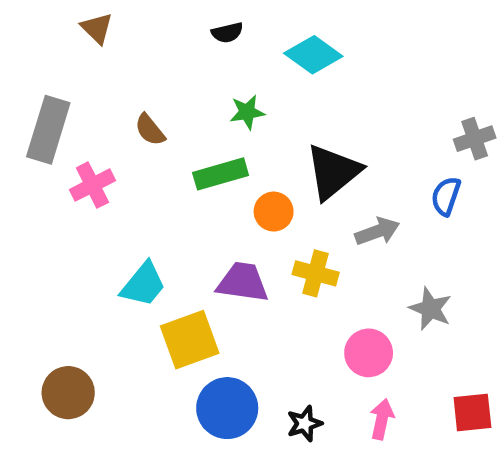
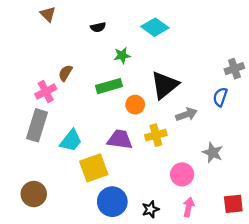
black semicircle: (227, 33) -> (98, 27), moved
gray rectangle: (48, 130) -> (37, 125), moved
brown semicircle: (150, 130) -> (65, 73), moved, turned 70
yellow cross: (316, 273) -> (156, 135), turned -30

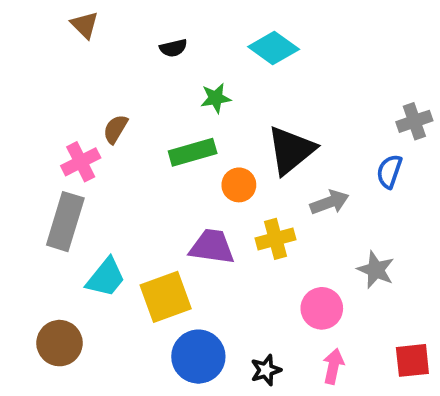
cyan trapezoid: (71, 141) -> (106, 277), moved

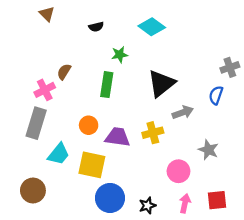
green rectangle: (193, 152) -> (107, 85), turned -65
orange circle: (239, 185) -> (89, 125), moved
yellow square: (166, 297) -> (92, 165), turned 32
red square: (412, 360) -> (217, 200), moved

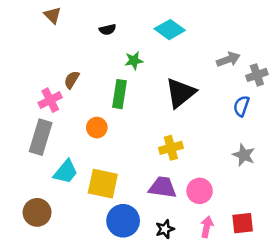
gray arrow: (183, 112) -> (228, 59), moved
orange circle: (89, 125) -> (97, 128), moved
purple trapezoid: (117, 137) -> (163, 187), moved
gray star: (208, 150) -> (244, 155), moved

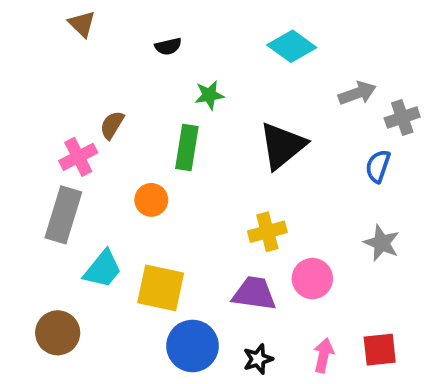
cyan diamond: (170, 30) -> (292, 46), moved
pink circle: (200, 191) -> (312, 279), moved

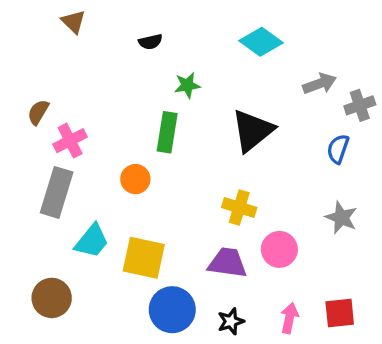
brown semicircle: (112, 125) -> (38, 112), moved
yellow cross: (267, 232) -> (239, 208), turned 32

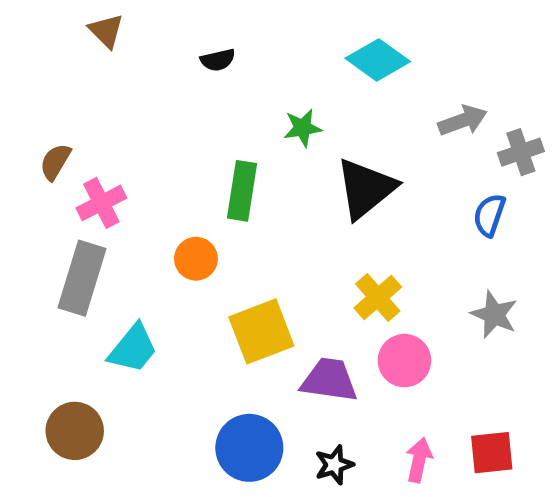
green star: (187, 85) -> (303, 128), moved
yellow cross: (239, 208) -> (378, 298), moved, turned 32
yellow square: (144, 258) -> (261, 331), moved, turned -33

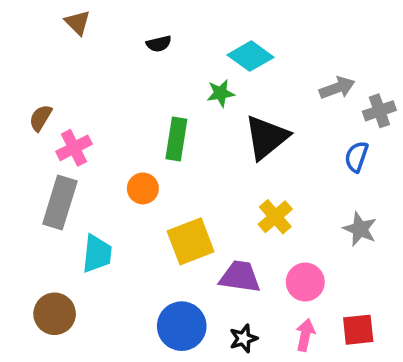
cyan diamond: (378, 60) -> (251, 56), moved
cyan trapezoid: (133, 348) -> (97, 254), turned -33
pink circle: (404, 361) -> (305, 282), moved

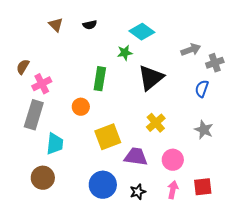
brown triangle: (78, 23) -> (56, 25), moved
brown circle: (55, 314) -> (43, 178), moved

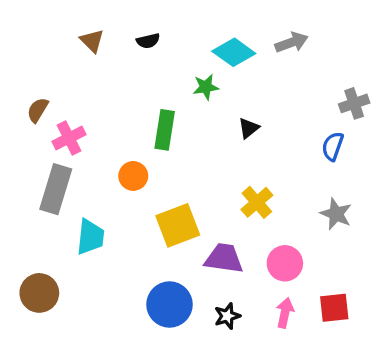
gray arrow: (191, 50) -> (291, 42), moved
black triangle: (151, 78) -> (249, 128), size x0.5
brown circle: (43, 178) -> (39, 293), moved

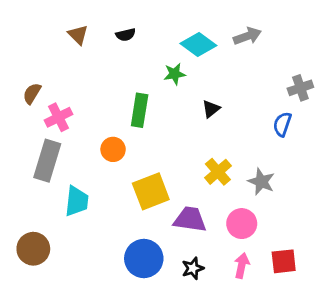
gray star: (336, 214) -> (261, 182), moved

